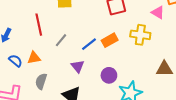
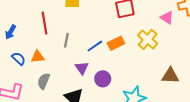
yellow cross: (140, 35) -> (148, 39), turned 30
gray line: (61, 40) -> (66, 40), turned -32
purple circle: (109, 75) -> (103, 79), moved

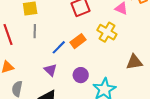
gray line: (66, 40) -> (35, 31), moved
purple circle: (103, 79) -> (81, 75), moved

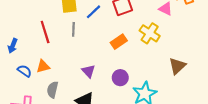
blue line: (59, 47) -> (94, 12), moved
brown triangle: (134, 62) -> (177, 66), turned -36

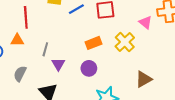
gray line: (73, 29) -> (45, 49), moved
orange triangle: (43, 66) -> (17, 40), moved
purple circle: (120, 78) -> (89, 68), moved

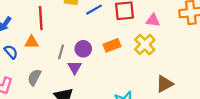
pink triangle: (145, 22) -> (153, 20), moved, turned -32
purple circle: (89, 68) -> (83, 49), moved

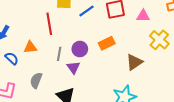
red line: (41, 18) -> (49, 24), moved
yellow cross: (145, 45) -> (159, 40), moved
brown triangle: (165, 84) -> (134, 62), moved

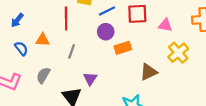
purple circle: (80, 49) -> (106, 32), moved
purple triangle: (73, 67) -> (90, 79), moved

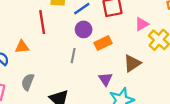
pink triangle: (165, 25) -> (142, 24), moved, turned -32
gray line: (72, 51) -> (73, 56), moved
purple triangle: (90, 79) -> (105, 79), moved

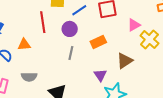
purple circle: (84, 29) -> (70, 29), moved
gray semicircle: (28, 82) -> (29, 77), turned -112

